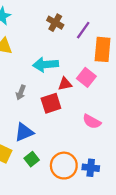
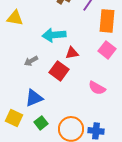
pink square: (86, 77) -> (107, 50), moved
gray arrow: (21, 92) -> (31, 61), turned 40
red square: (51, 103) -> (59, 71), turned -36

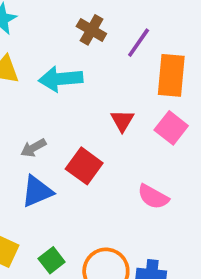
cyan arrow: (54, 35) -> (61, 79), moved
red triangle: (72, 53) -> (122, 121), moved, turned -48
blue triangle: (34, 98) -> (37, 191), moved

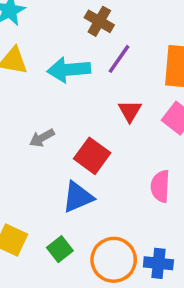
purple line: (139, 43) -> (119, 59), moved
blue triangle: (37, 191) -> (78, 197), moved
pink semicircle: (153, 197) -> (160, 186), turned 64

